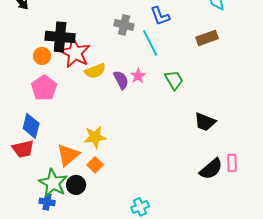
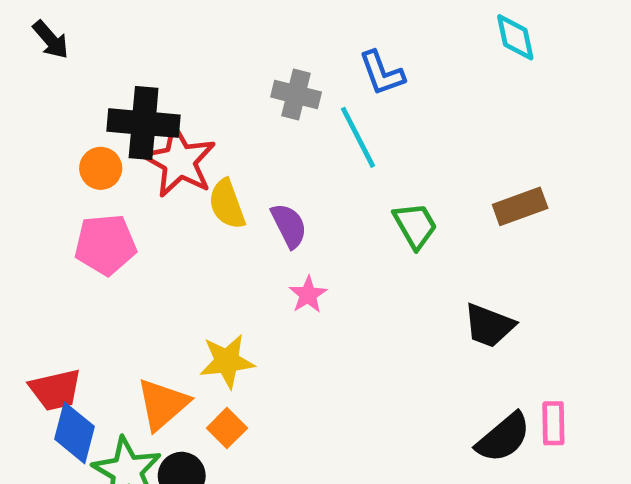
brown rectangle: (207, 38) -> (520, 206), moved
yellow semicircle: (95, 71) -> (227, 204), turned 90
pink star: (138, 76) -> (308, 295), moved
pink pentagon: (44, 88) -> (105, 245), turned 30
blue diamond: (31, 126) -> (74, 433), moved

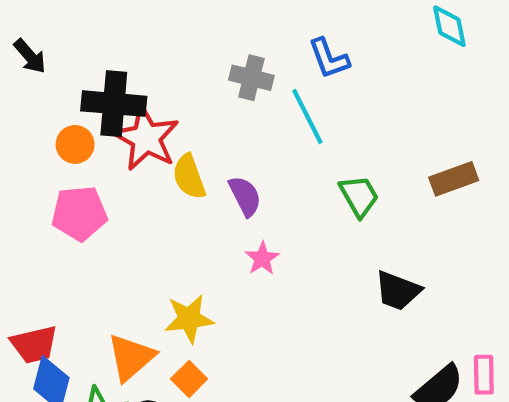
black arrow: (51, 40) -> (30, 56), moved
black trapezoid: (489, 326) -> (398, 291), moved

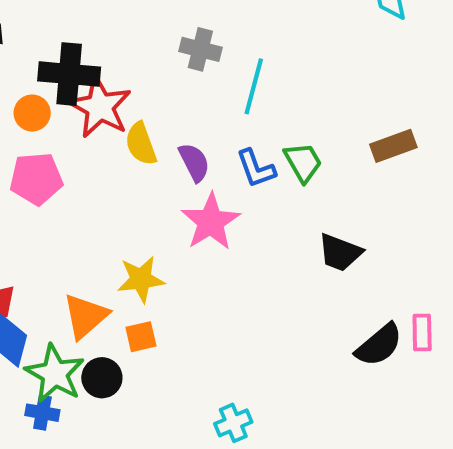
blue L-shape: (329, 58) -> (256, 168), moved
cyan line: (307, 116) -> (254, 86), turned 42
pink star: (262, 258) -> (211, 222), size x1.8
orange square: (189, 379) -> (141, 337), turned 32

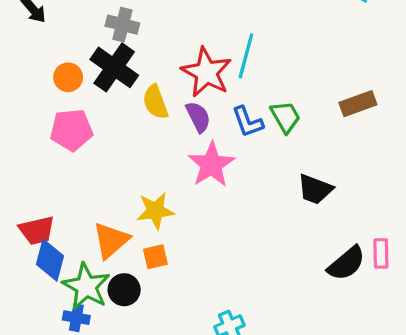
gray cross: (200, 49) -> (122, 25), moved
black cross: (69, 74) -> (114, 67), moved, turned 30
red star: (100, 107) -> (206, 72), moved

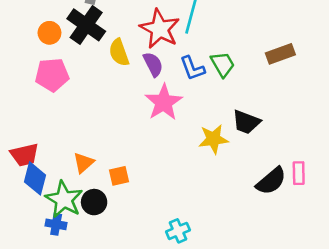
yellow star: (155, 211) -> (213, 139), moved
orange triangle: (111, 240) -> (84, 163), size x0.7

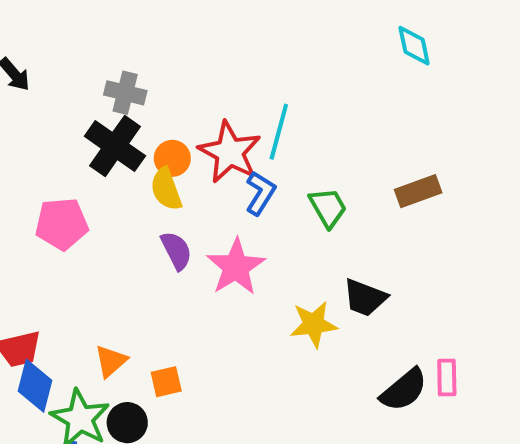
orange circle: (49, 33) -> (172, 158), moved
purple semicircle: (153, 64) -> (176, 251), moved
blue L-shape: (192, 68) -> (260, 193), moved, turned -128

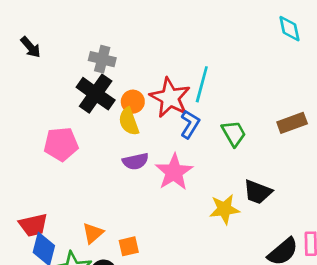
purple semicircle: (176, 251) -> (135, 161), turned 105

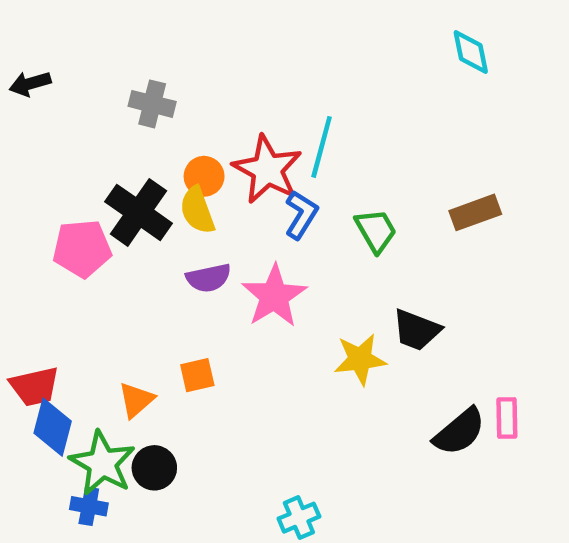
black arrow: (31, 47) -> (30, 84), turned 115
black cross: (96, 94) -> (139, 212), moved
orange square: (129, 246) -> (197, 375), moved

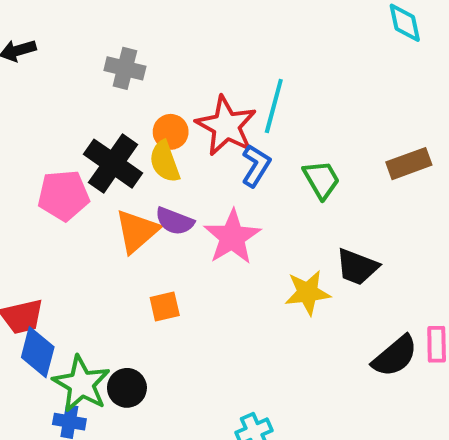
purple semicircle: (209, 278) -> (175, 221), turned 33
orange triangle: (136, 400) -> (137, 231), moved, size x1.4

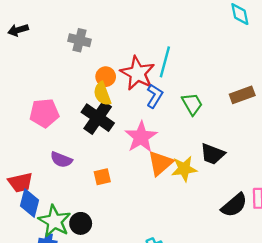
black cross: (113, 164) -> (98, 118), moved
purple semicircle: (175, 221) -> (61, 160), moved
orange triangle: (137, 231) -> (160, 163), moved

